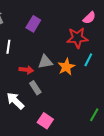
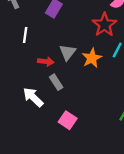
red star: (77, 38) -> (104, 25), turned -30
gray triangle: (45, 62) -> (68, 52), turned -42

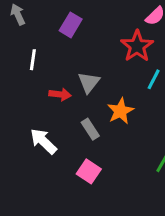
orange star: (92, 58) -> (120, 111), moved
gray rectangle: (56, 82) -> (90, 129), moved

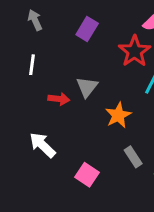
gray arrow: (18, 14) -> (35, 20), moved
purple rectangle: (71, 25) -> (87, 29), moved
gray rectangle: (90, 129) -> (133, 157), moved

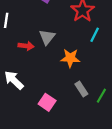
orange star: (118, 115) -> (70, 58), turned 30

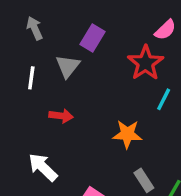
gray triangle: (47, 37) -> (68, 66), moved

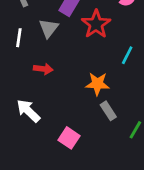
red star: (145, 63) -> (96, 24), moved
gray rectangle: (144, 180) -> (108, 111), moved

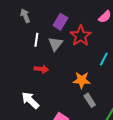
gray triangle: (49, 28) -> (55, 44), moved
white line: (19, 38) -> (36, 40), moved

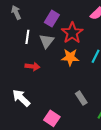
orange star: (82, 80) -> (70, 57), moved

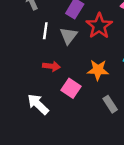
orange star: (70, 57) -> (98, 70), moved
pink square: (52, 118) -> (71, 88), moved

